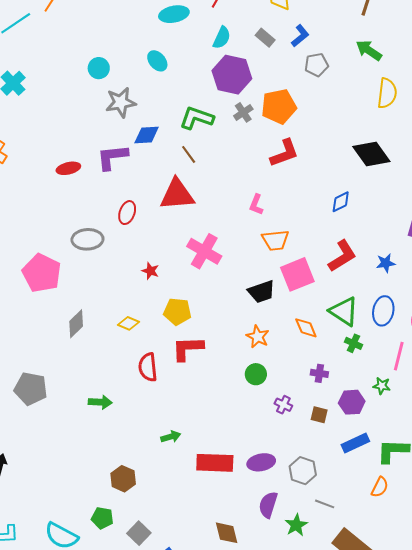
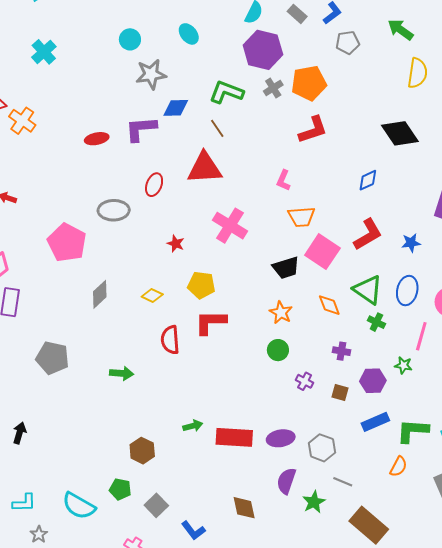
pink square: (297, 274) -> (322, 252), turned -36
green arrow: (171, 437) -> (193, 426), moved

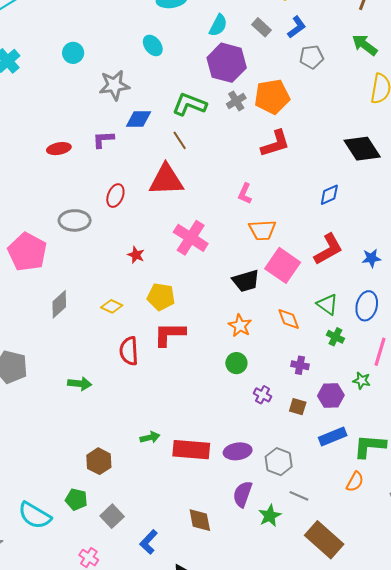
cyan circle: (130, 39) -> (73, 53), moved
purple L-shape: (141, 129) -> (103, 139), size x0.7
green triangle: (368, 290) -> (327, 304), size x0.7
blue L-shape: (193, 530) -> (149, 542), turned 80

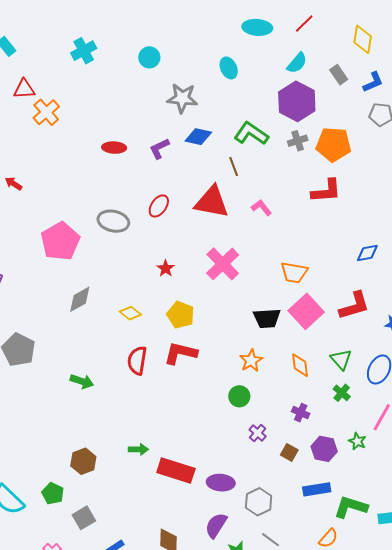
purple L-shape: (103, 139) -> (159, 149), turned -35
pink L-shape: (245, 194) -> (261, 208), moved, turned 105

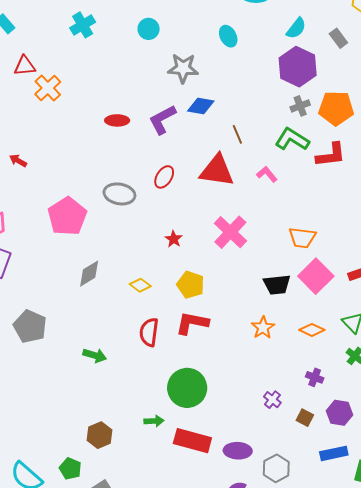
green L-shape: (251, 134) -> (292, 139), moved
purple L-shape: (159, 149) -> (162, 120), size x1.4
orange diamond: (300, 365) -> (312, 330), turned -55
green circle: (239, 396) -> (187, 388), moved, size x1.8

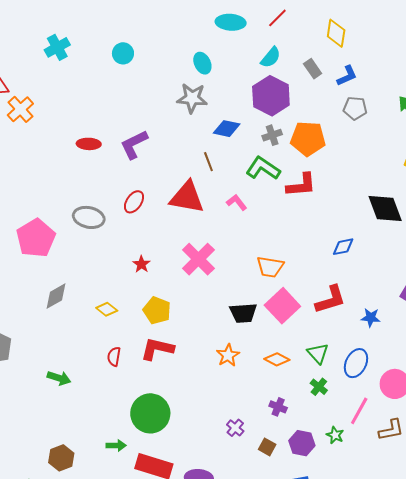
gray star: (183, 68) -> (192, 98), moved
blue diamond: (201, 106) -> (227, 129), moved
red semicircle: (149, 332) -> (114, 357), size x0.7

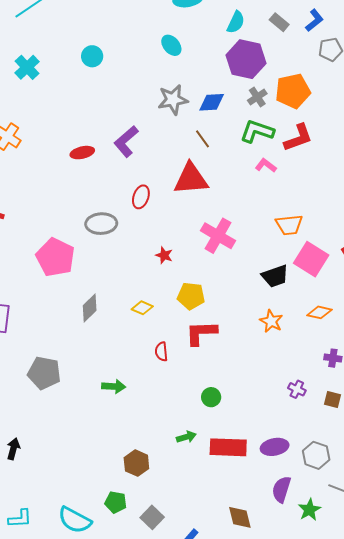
gray star: (192, 98) -> (173, 100), moved
pink L-shape: (237, 202) -> (266, 165), moved
green circle: (150, 413) -> (211, 397), size x0.5

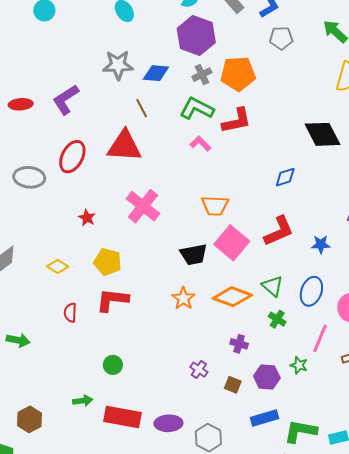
red ellipse: (141, 197) -> (72, 157), size x1.4
orange diamond: (319, 312) -> (232, 297), size x1.5

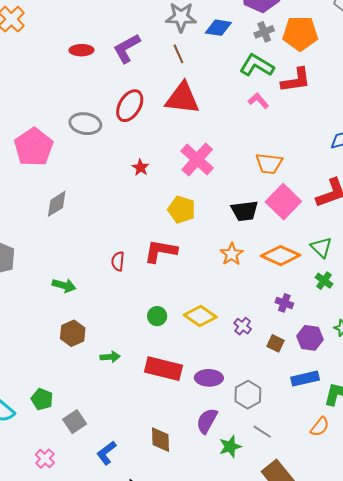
brown line: (142, 108) -> (178, 54), moved
yellow pentagon: (108, 262) -> (182, 210), moved
yellow diamond: (58, 267) -> (200, 316), moved, size x1.5
green arrow: (83, 401) -> (110, 357), moved
brown hexagon: (30, 419) -> (73, 333), moved

